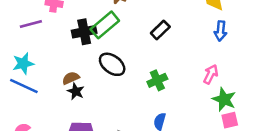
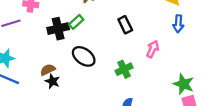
green rectangle: (105, 25) -> (76, 22), size x0.6
black rectangle: (160, 30) -> (125, 25), turned -70
pink arrow: (211, 74) -> (153, 49), moved

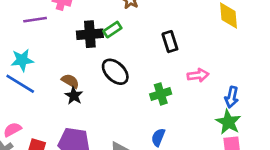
blue arrow: (178, 24) -> (232, 97), moved
pink arrow: (153, 49) -> (198, 75), turned 49
brown semicircle: (48, 70) -> (70, 81), turned 48

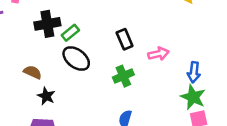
green rectangle: (112, 30) -> (70, 33), moved
black rectangle: (170, 42) -> (125, 39), moved
black star: (74, 96) -> (46, 96), moved

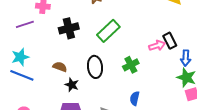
green rectangle: (70, 33) -> (108, 31), moved, size x1.6
black rectangle: (125, 39) -> (170, 41), moved
black ellipse: (76, 59) -> (95, 67), moved, turned 50

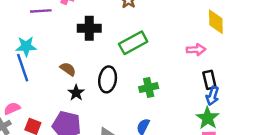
black rectangle: (170, 41) -> (209, 80), moved
pink arrow: (157, 46) -> (196, 50), moved
blue line: (22, 75) -> (23, 68), turned 35

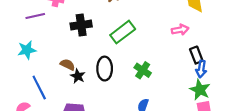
blue line: (23, 68) -> (39, 87), moved
green cross: (149, 88) -> (143, 70), turned -35
black star: (76, 93) -> (78, 76), moved

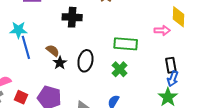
pink arrow: (180, 30) -> (162, 30), moved
green rectangle: (123, 32) -> (126, 44), moved, turned 30
blue line: (39, 87) -> (26, 47), moved

